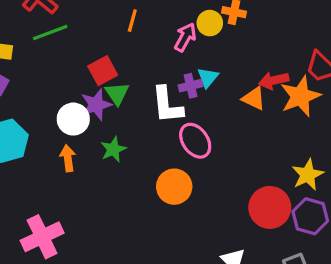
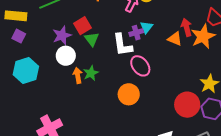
red arrow: (274, 80) -> (187, 27), turned 90
purple star: (96, 105) -> (62, 35), moved
orange arrow: (68, 158) -> (78, 75), moved

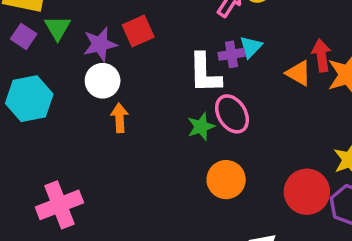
green triangle: (92, 39) -> (58, 28), moved
green star: (91, 73) -> (201, 127), moved
orange circle: (129, 94) -> (226, 180), moved

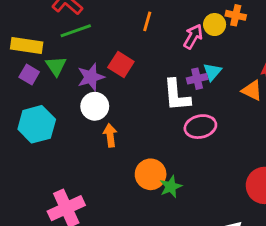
red square: (138, 31) -> (121, 65), turned -30
pink ellipse: (232, 114) -> (200, 127), turned -68
green star: (201, 127) -> (171, 187), moved
orange circle: (226, 180) -> (151, 174), moved

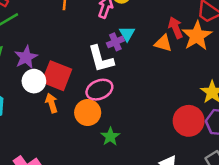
red square: (121, 65) -> (57, 76), moved, size x1.4
pink ellipse: (200, 127) -> (99, 90), moved
orange circle: (151, 174) -> (88, 113), moved

